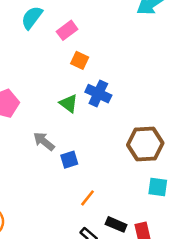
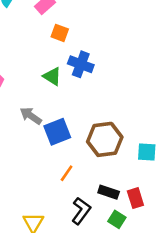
brown hexagon: (145, 144) -> (105, 139), moved
blue square: (69, 160) -> (57, 132), size x1.5
orange line: (88, 198) -> (67, 173), moved

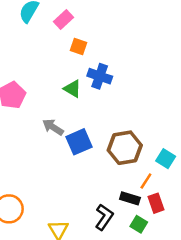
cyan square: (147, 152) -> (166, 159), turned 30
orange line: (67, 173) -> (146, 181), moved

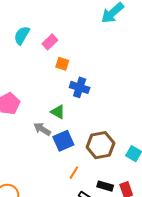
green triangle: (73, 89) -> (58, 112), moved
orange line: (146, 181) -> (74, 173), moved

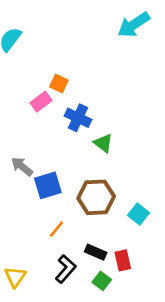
pink rectangle: (50, 42) -> (41, 102), moved
green triangle: (58, 112) -> (103, 143), moved

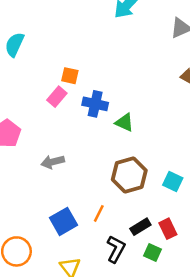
gray arrow: (22, 166) -> (53, 162), turned -40
blue square: (48, 185) -> (63, 221), moved
black rectangle: (96, 252) -> (140, 227), turned -42

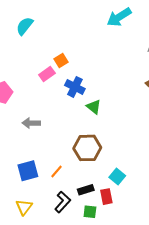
orange square: (70, 76) -> (61, 61), turned 32
cyan square: (173, 182) -> (117, 177), moved
green square: (152, 253) -> (90, 212), turned -32

